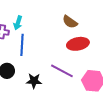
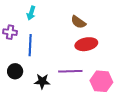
cyan arrow: (18, 23) -> (31, 13), moved
purple line: (62, 71) -> (70, 71), turned -30

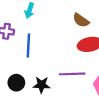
black circle: (15, 71) -> (16, 83), moved

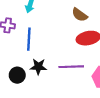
black star: (42, 85) -> (38, 67), moved

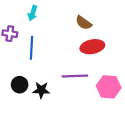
black star: (38, 67) -> (41, 90), moved

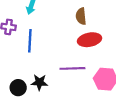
brown semicircle: (84, 23) -> (81, 16), turned 49
black circle: (20, 85) -> (18, 88), moved

